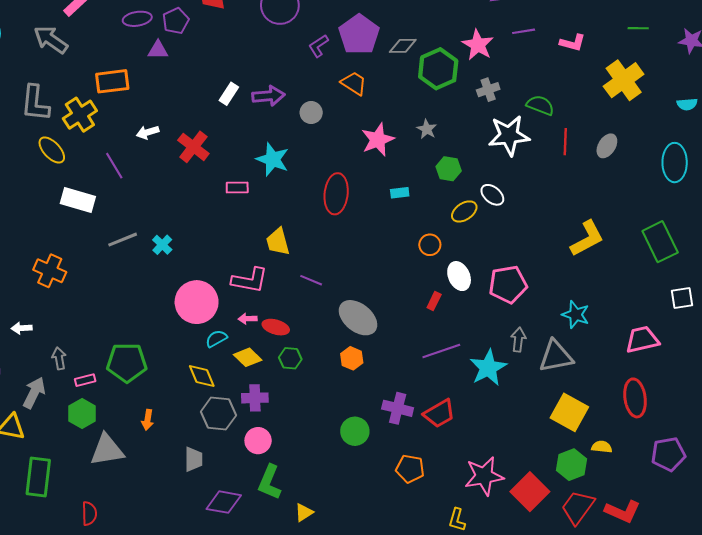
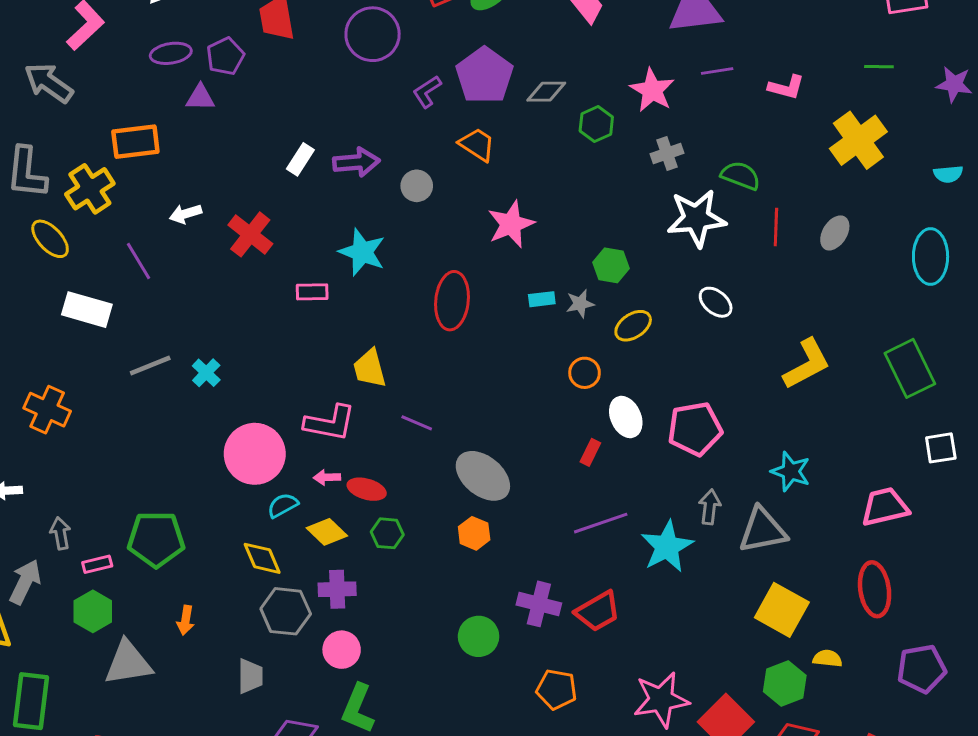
green hexagon: (438, 69) -> (596, 124), size x0.6
gray star: (427, 129) -> (580, 304), moved, turned 30
white ellipse: (492, 195) -> (716, 302), moved

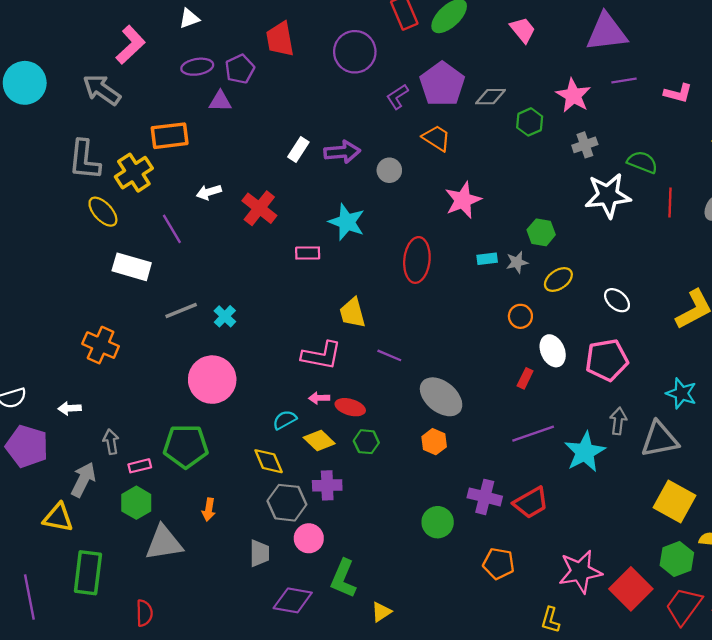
white ellipse: (716, 302) -> (617, 300), moved
pink circle: (255, 454) -> (212, 380), moved
pink circle: (342, 650) -> (309, 538), moved

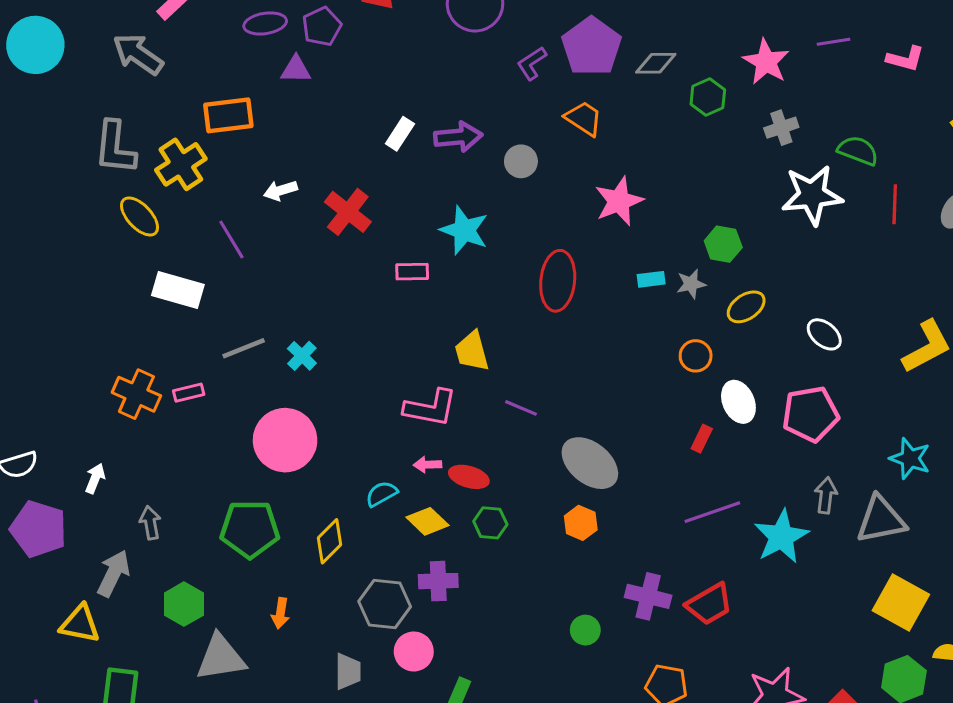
white arrow: (70, 408) -> (95, 478), turned 115
yellow diamond: (269, 461) -> (329, 541), moved, turned 68
pink rectangle: (140, 466) -> (189, 393), moved
green circle: (438, 522) -> (585, 630), size x0.7

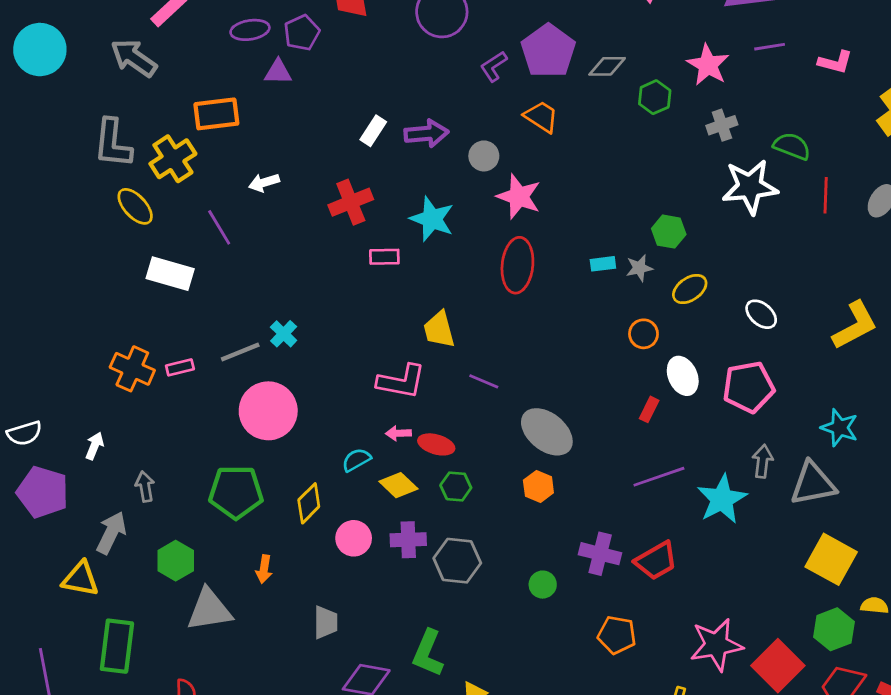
pink star: (619, 201) -> (519, 197), moved, turned -30
red cross: (348, 212) -> (351, 202), moved, turned 30
gray line: (244, 348) -> (240, 352), moved
gray hexagon: (385, 604) -> (457, 561), moved
pink circle: (414, 652) -> (354, 538), moved

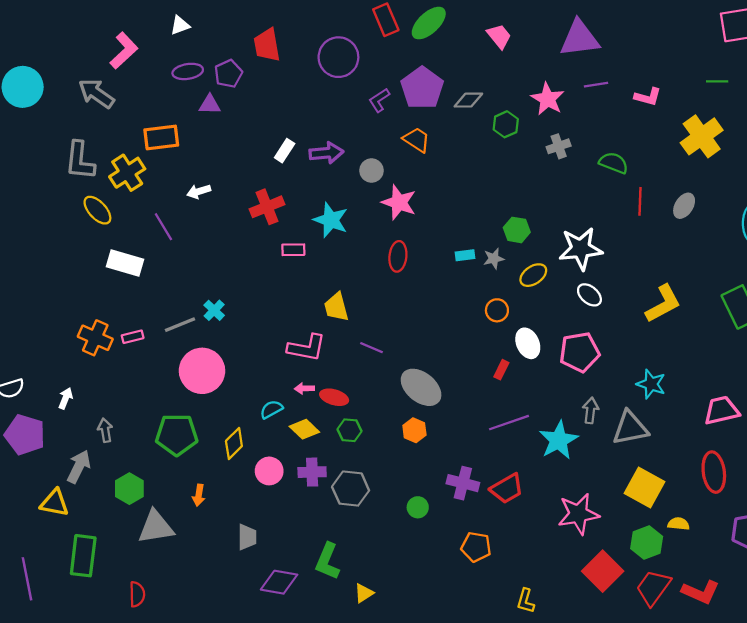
white star: (750, 187) -> (581, 249), moved
red ellipse: (517, 265) -> (398, 256), size x0.7
pink star: (716, 645) -> (578, 514), moved

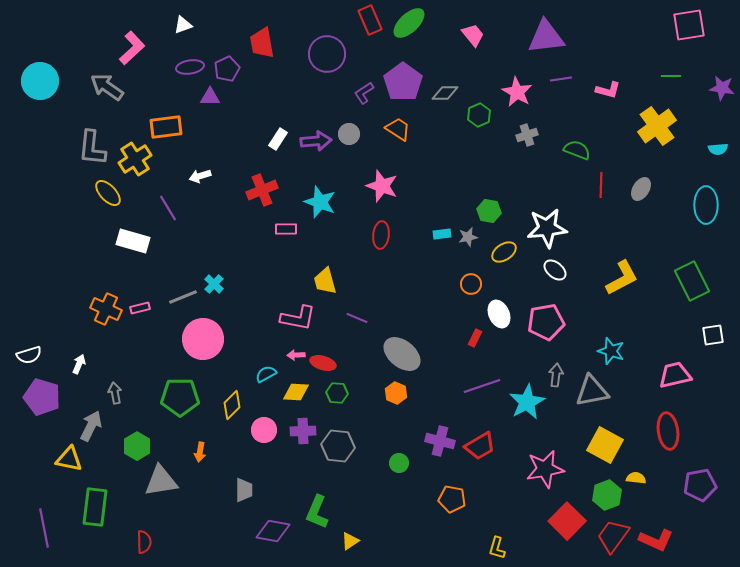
gray circle: (371, 171) -> (349, 134), moved
yellow diamond: (304, 429) -> (296, 392), turned -40

